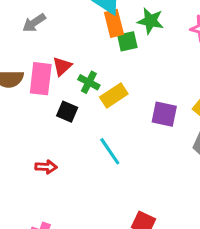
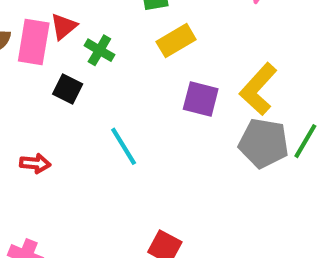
yellow rectangle: (114, 95) -> (176, 41), moved

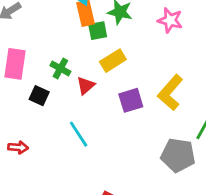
red triangle: (64, 26) -> (86, 86), moved
purple square: (201, 99) -> (131, 100), turned -30
gray pentagon: (264, 143) -> (178, 155), moved

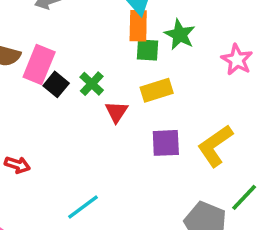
red triangle: (86, 86) -> (117, 112), turned -30
black square: (39, 96) -> (56, 84), moved
cyan line: (79, 134) -> (83, 207), moved, turned 72

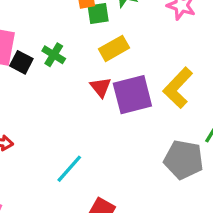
red triangle: (117, 112) -> (101, 87), moved
purple square: (166, 143) -> (132, 95), size x1.4

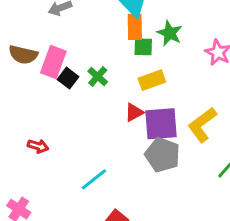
red triangle: (101, 87) -> (134, 112), turned 30
gray pentagon: (184, 160) -> (163, 155), moved

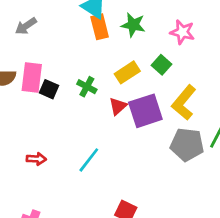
green square: (143, 47) -> (162, 65), moved, turned -36
green cross: (98, 76) -> (87, 87), moved
gray pentagon: (163, 155) -> (187, 145), moved
cyan line: (94, 179) -> (89, 160), moved

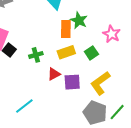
orange rectangle: (100, 27) -> (66, 29), moved
green cross: (87, 87) -> (36, 55), turned 32
purple square: (145, 111) -> (72, 82), size x0.7

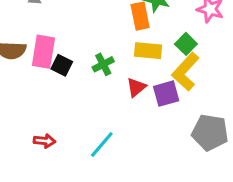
yellow rectangle: (66, 52) -> (148, 51), turned 36
yellow L-shape: (100, 83) -> (186, 72), moved

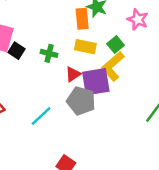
green cross: (103, 64) -> (49, 53), turned 35
purple square: (166, 94) -> (96, 82), size x1.4
gray pentagon: (210, 132) -> (81, 101), moved

